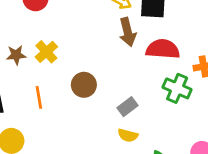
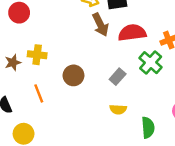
yellow cross: (46, 52) -> (37, 55), turned -30
green cross: (177, 88) -> (151, 63), turned 30
gray rectangle: (128, 107) -> (118, 77), moved

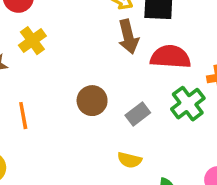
yellow cross: (37, 55) -> (32, 41), moved, turned 36
brown circle: (73, 75) -> (92, 101), moved

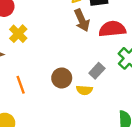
brown circle: (92, 101) -> (62, 78), moved
yellow semicircle: (130, 160) -> (84, 90), moved

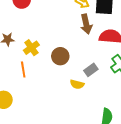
yellow cross: (18, 34) -> (31, 48), moved
brown circle: (62, 78) -> (60, 56), moved

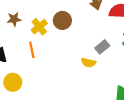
brown circle: (60, 56) -> (62, 20), moved

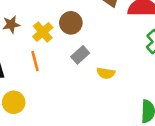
gray rectangle: (102, 47) -> (80, 55), moved

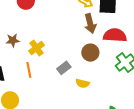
brown circle: (71, 23) -> (90, 53), moved

